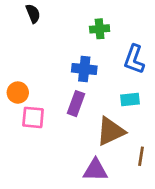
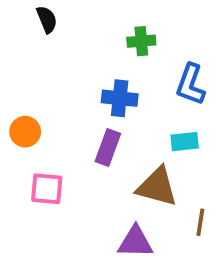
pink square: (33, 117) -> (47, 189), moved
brown triangle: (111, 131) -> (157, 187), turned 40

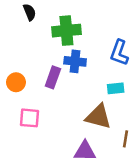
green cross: (141, 41) -> (66, 31), moved, size x1.6
purple rectangle: (108, 147) -> (53, 77), moved

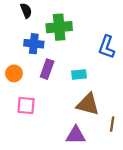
blue cross: (75, 61) -> (34, 44), moved
cyan rectangle: (116, 88) -> (79, 75), moved

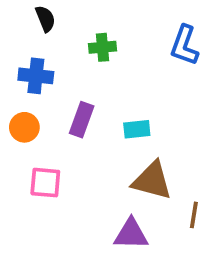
green cross: (59, 27) -> (102, 47), size x0.6
blue cross: (34, 44) -> (36, 76), moved
blue L-shape: (107, 47) -> (184, 45), moved

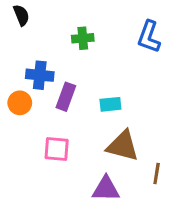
black semicircle: (45, 19) -> (21, 15), moved
blue cross: (36, 76) -> (40, 75), moved
pink square: (45, 183) -> (57, 149), moved

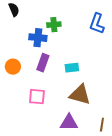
blue cross: (40, 75) -> (38, 38), moved
brown line: (157, 174) -> (102, 125), moved

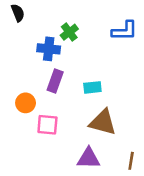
blue L-shape: (97, 24) -> (125, 31), turned -110
green cross: (54, 25) -> (69, 32), turned -32
orange circle: (13, 67) -> (26, 103), moved

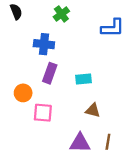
green cross: (69, 32) -> (61, 14), moved
brown triangle: (103, 122) -> (93, 110), size x0.6
brown line: (131, 161) -> (108, 142), moved

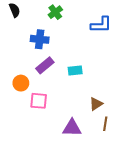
purple rectangle: (50, 73) -> (45, 65), turned 30
brown triangle: (93, 110) -> (96, 104), moved, turned -48
brown line: (108, 142) -> (105, 124), moved

